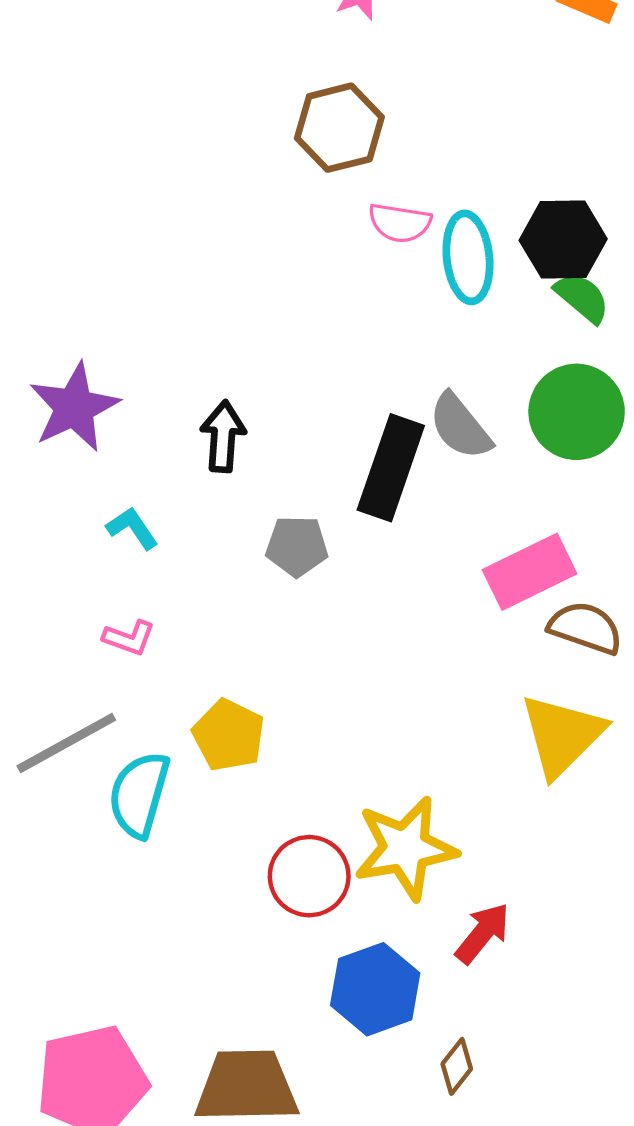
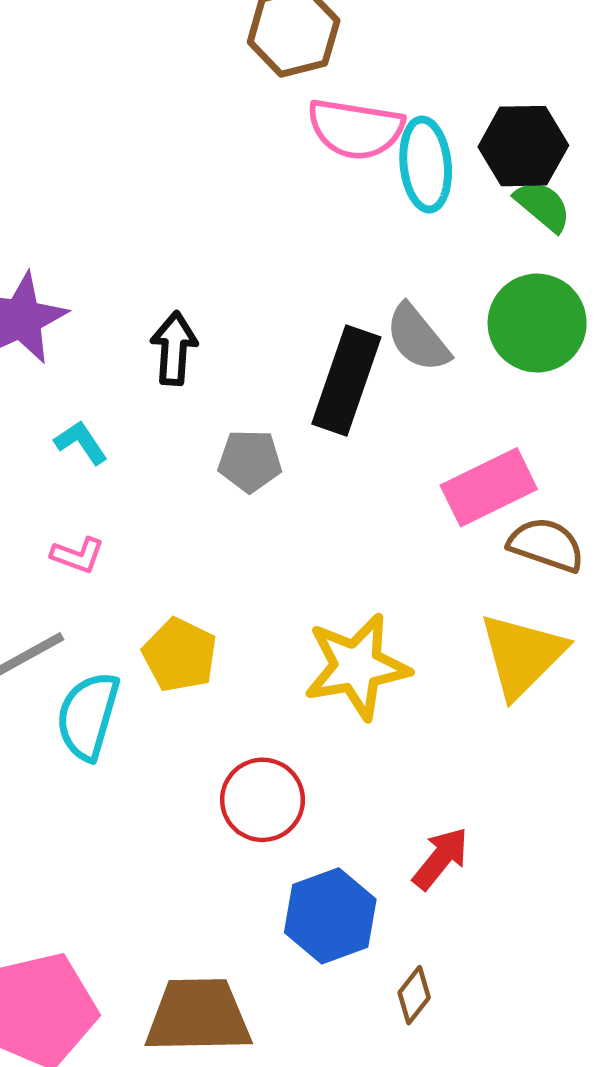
pink semicircle: (400, 223) -> (356, 129), size x1.5
yellow star: (405, 848) -> (357, 667), moved

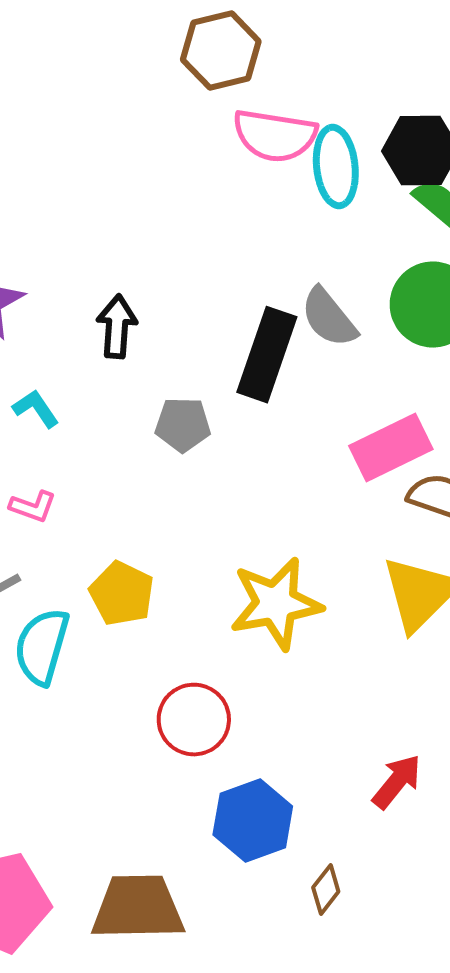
red arrow: (441, 858) -> (397, 782), moved

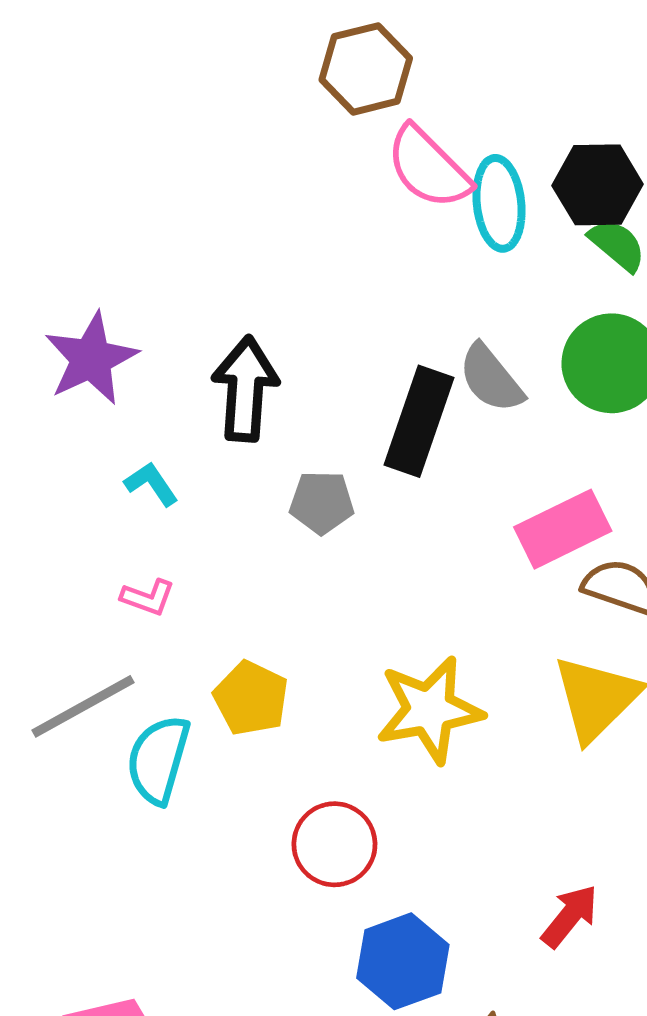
pink semicircle: (275, 136) -> (428, 167), turned 36
black arrow: (117, 327) -> (245, 389), size x1.4

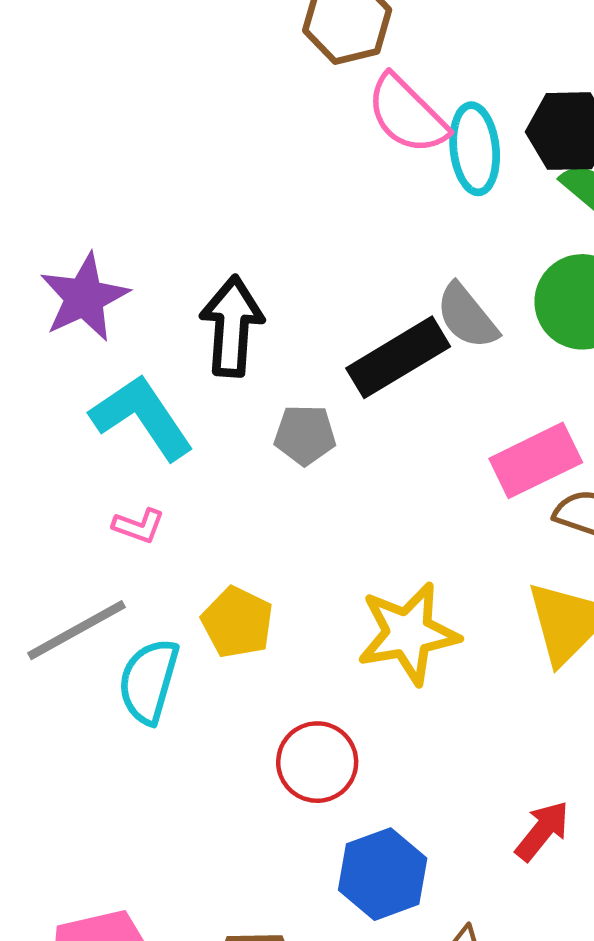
black rectangle: (419, 421) -> (398, 357), turned 40
cyan L-shape: (151, 484) -> (142, 417), size x2.0

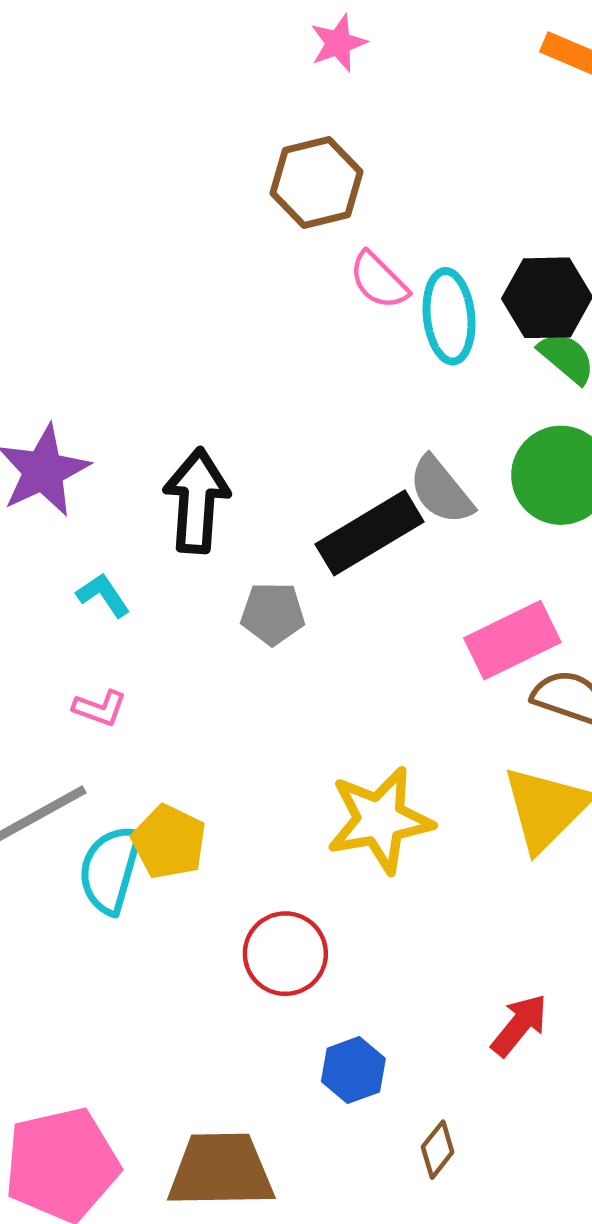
pink semicircle: (407, 114) -> (379, 281), size x0.7
cyan L-shape: (142, 417) -> (103, 595), size x0.5
yellow pentagon: (237, 622) -> (169, 842), moved
blue hexagon: (383, 874) -> (353, 1070), size x0.7

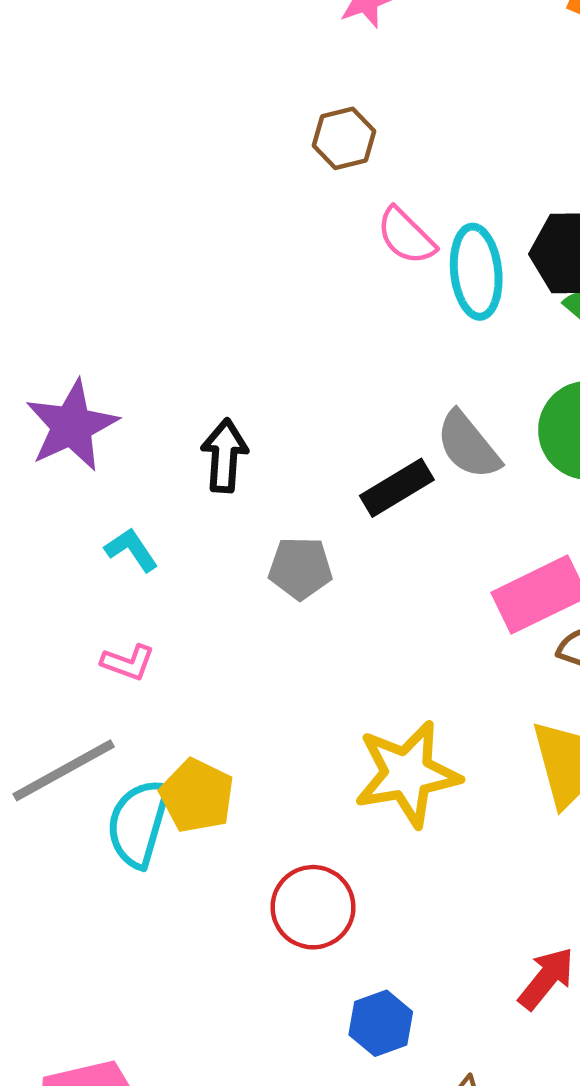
brown hexagon: (316, 183) -> (344, 138), size x0.7
black arrow: (197, 501) -> (225, 456), size x0.7
black rectangle: (370, 533) -> (397, 488), size x0.7

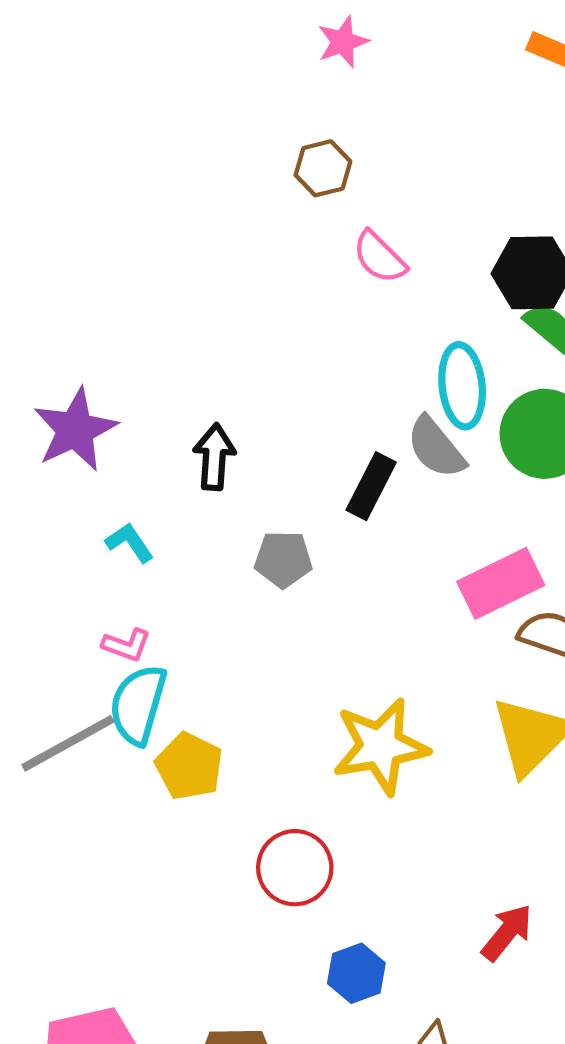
cyan ellipse: (476, 272) -> (462, 386), moved
black rectangle: (397, 488) -> (371, 486), turned -32
cyan semicircle: (138, 823) -> (138, 705), moved

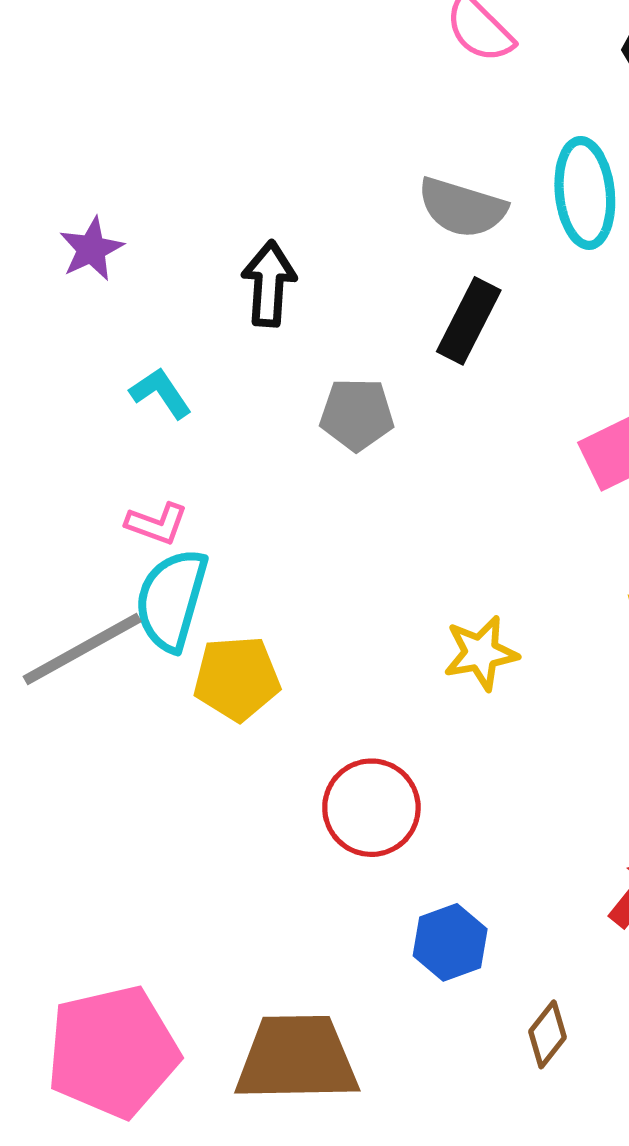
purple star: (75, 430) -> (91, 249), size x0.6
gray semicircle: (436, 447) -> (462, 208), moved, turned -34
yellow star: (380, 746) -> (481, 653), size x0.6
yellow pentagon: (189, 766) -> (237, 678), turned -30

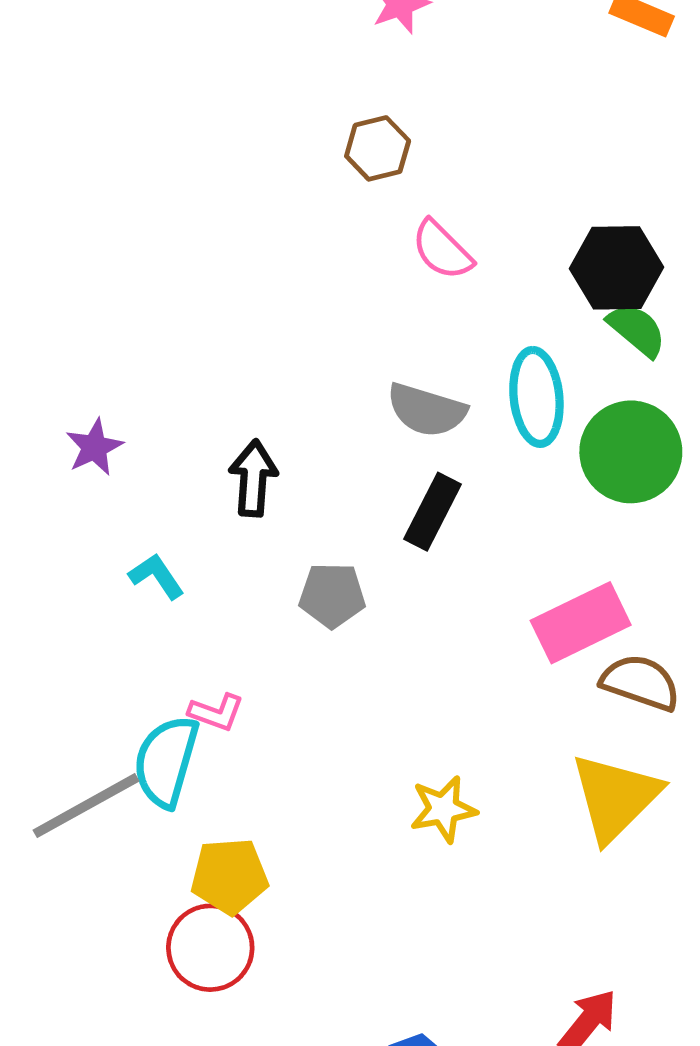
pink L-shape: (157, 524) -> (216, 712), moved
yellow pentagon: (237, 678) -> (229, 876), moved
red circle: (371, 808) -> (210, 948), moved

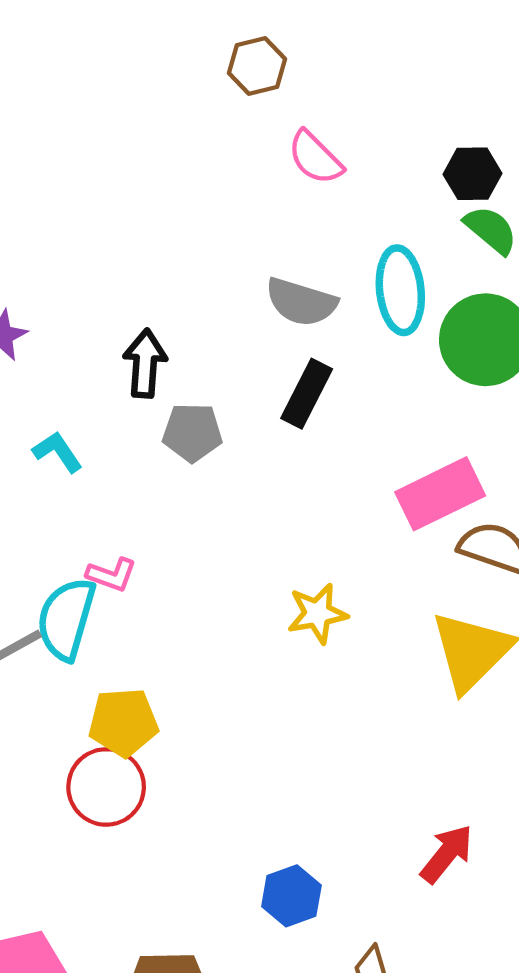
black hexagon: (617, 268) -> (473, 174), size x0.7
gray pentagon: (332, 595) -> (192, 432), moved
yellow star: (443, 809) -> (317, 613), moved

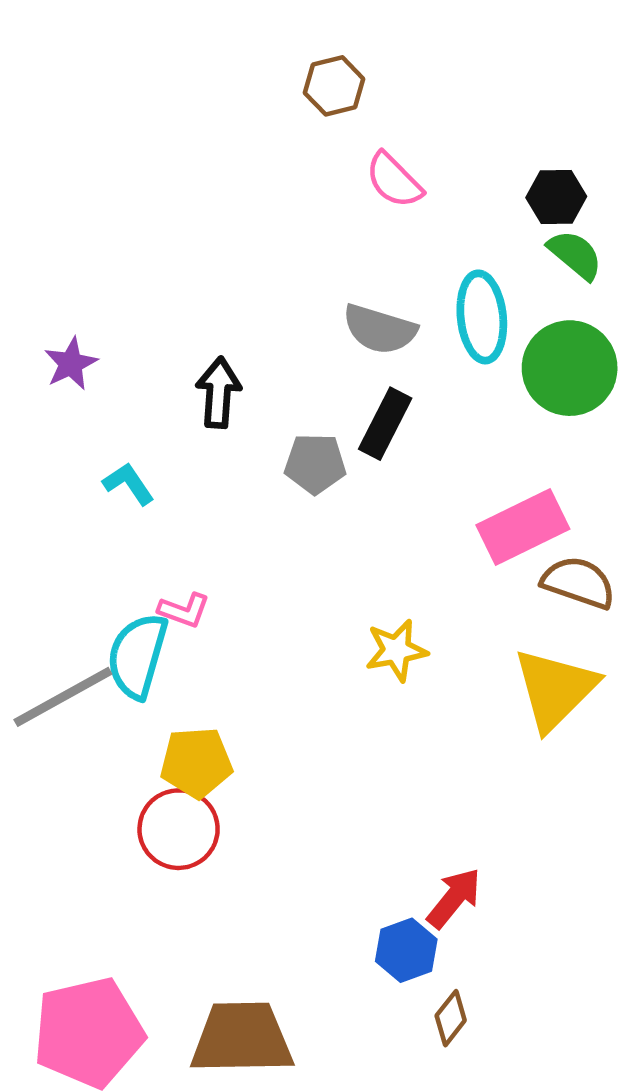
gray pentagon: (192, 432) -> (315, 464), moved
red arrow: (447, 854) -> (454, 898), moved
blue hexagon: (291, 896) -> (406, 950), moved

